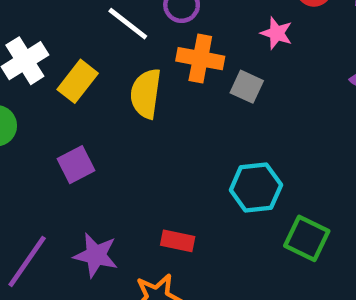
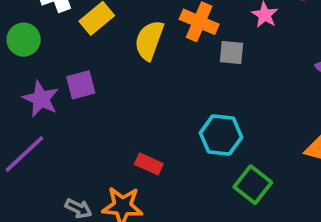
gray square: (247, 87) -> (231, 53), turned -32
purple star: (96, 255) -> (41, 99), moved

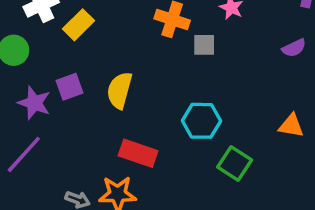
yellow semicircle: (149, 40) -> (119, 90), moved
red rectangle: (149, 164) -> (138, 153), size x1.5

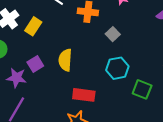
gray square: (204, 45) -> (113, 34), moved, turned -32

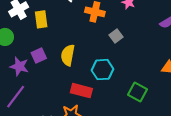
yellow rectangle: (33, 26) -> (41, 19), turned -48
cyan hexagon: (117, 68) -> (102, 70), moved

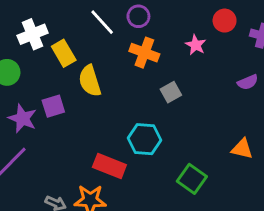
yellow rectangle: (41, 19) -> (64, 53), turned -30
yellow semicircle: (68, 55) -> (90, 81), moved, turned -35

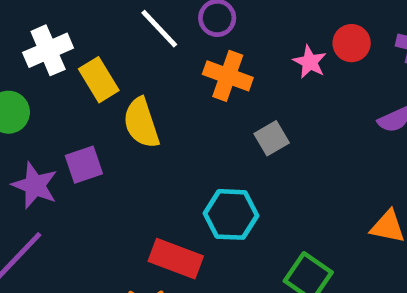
red circle: (225, 21) -> (352, 43), moved

